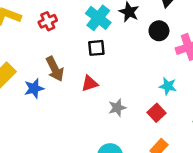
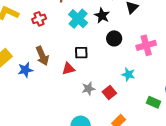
black circle: (159, 31) -> (114, 38), moved
black square: (96, 48) -> (81, 53), moved
red square: (157, 113) -> (109, 93), moved

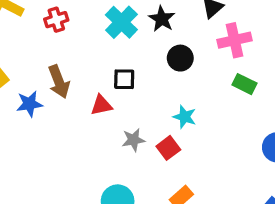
pink cross: (146, 45) -> (235, 40), moved
cyan star: (128, 74) -> (185, 117), moved
green rectangle: (153, 102) -> (244, 84), moved

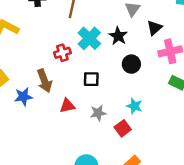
red cross: (56, 20) -> (62, 53), moved
red triangle: (101, 105) -> (67, 106), moved
gray star: (133, 140) -> (98, 113), moved

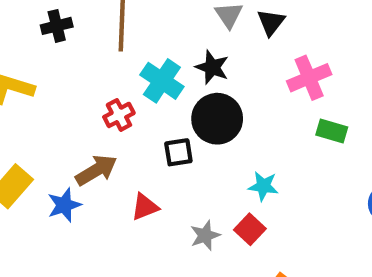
black triangle: (154, 28) -> (271, 22), moved
black circle: (131, 64) -> (217, 119), moved, size x1.5
brown arrow: (44, 81) -> (96, 170), turned -90
gray star: (98, 113) -> (205, 235), moved

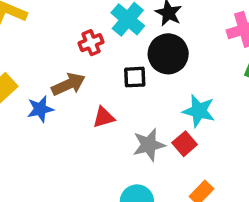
cyan star: (263, 186) -> (199, 111), size x1.4
gray star: (205, 235) -> (149, 145), size x1.4

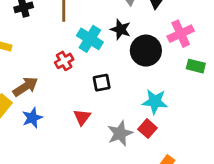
black circle: (168, 54) -> (146, 51), moved
brown arrow: (68, 84) -> (25, 87), moved
red triangle: (104, 117) -> (82, 117), turned -30

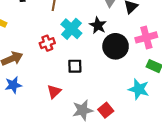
cyan star: (155, 102) -> (139, 89), moved

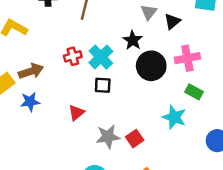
cyan cross: (71, 29) -> (101, 57), moved

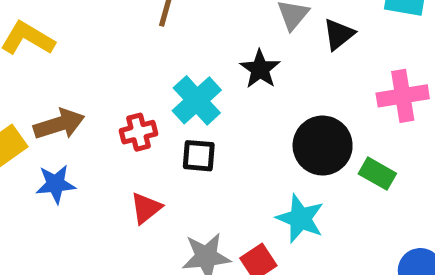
red cross: (73, 56) -> (138, 132), moved
pink cross: (187, 58) -> (403, 96), moved
black circle: (151, 66) -> (323, 146), moved
cyan star: (174, 117) -> (300, 218), moved

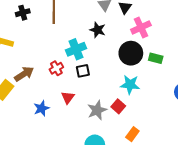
pink cross: (403, 96) -> (141, 27), moved
cyan cross: (197, 100) -> (76, 49), turned 36
blue star: (56, 184) -> (42, 108), moved

